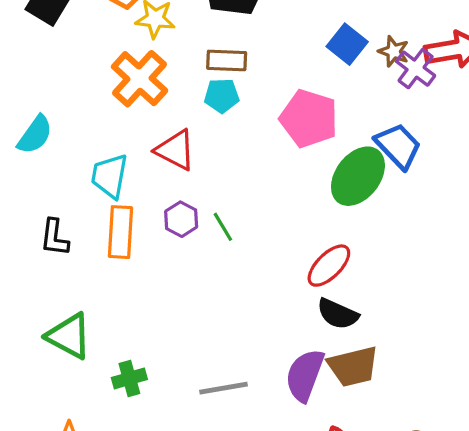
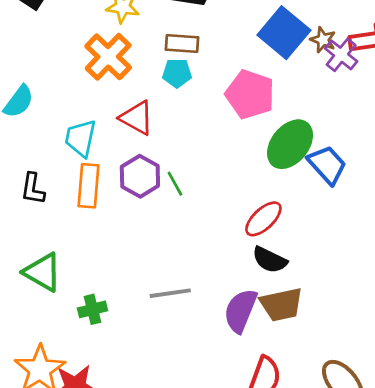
blue square: (347, 44) -> (284, 33), size x1.5
blue trapezoid: (398, 146) -> (327, 165), moved
purple hexagon: (181, 219) -> (140, 176), size x1.4
gray line: (224, 388) -> (170, 293), moved

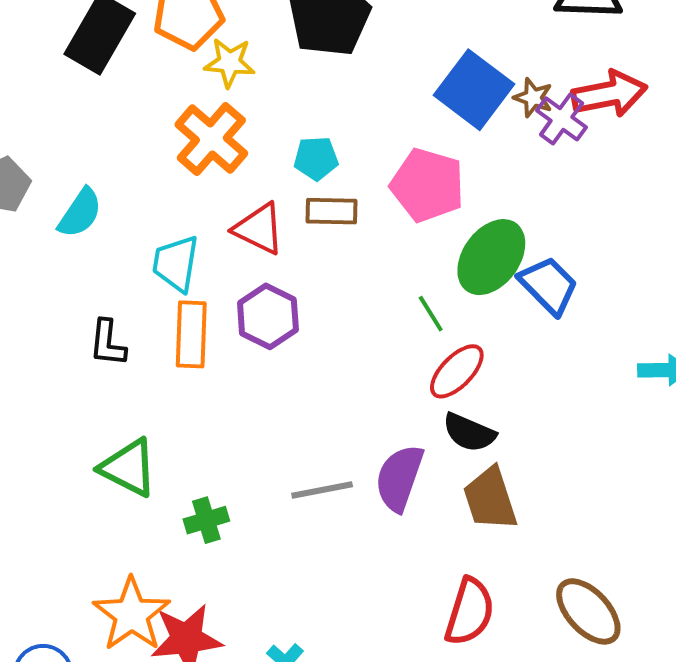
brown rectangle: (182, 43) -> (332, 211), moved
green line: (175, 184) -> (431, 314), moved
brown trapezoid: (281, 304) -> (490, 499), turned 87
purple semicircle: (240, 311) -> (399, 478), moved

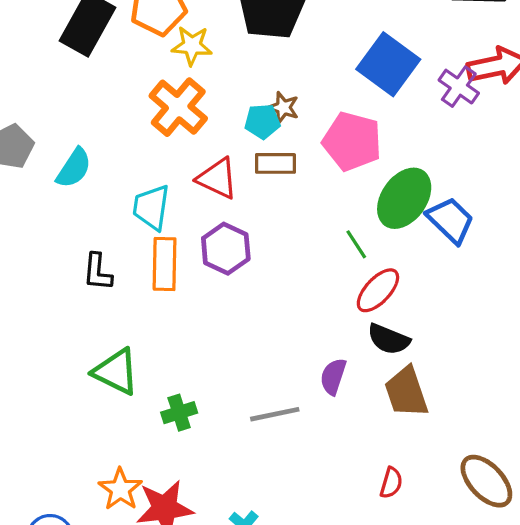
brown star: (533, 98) -> (283, 108), moved
purple semicircle: (399, 478) -> (333, 377), size x0.7
gray line: (322, 490) -> (275, 414), moved
red semicircle: (470, 612) -> (391, 483), size x0.6
orange star: (132, 614) -> (120, 489), size x0.7

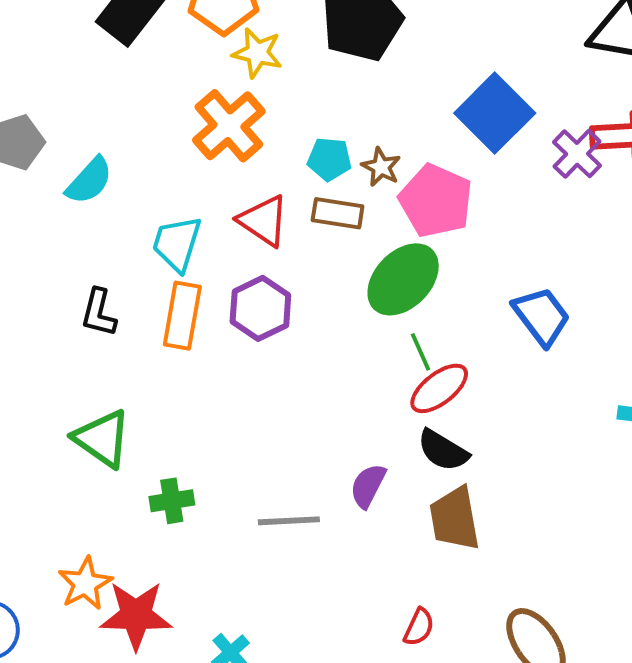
brown star: (283, 108) -> (381, 167), moved
green ellipse: (404, 198) -> (403, 279), moved
green line: (356, 244) -> (420, 352), moved

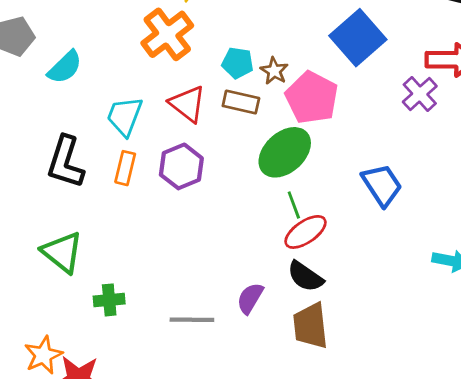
purple cross: (577, 154) -> (420, 94), moved
black L-shape: (99, 313) -> (65, 162), size x1.5
orange rectangle: (182, 316) -> (125, 168), size x0.7

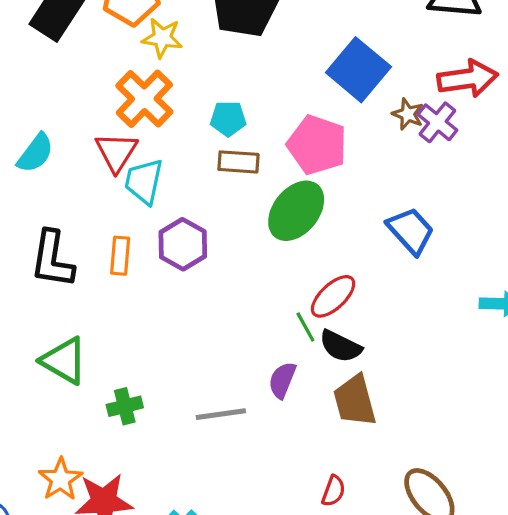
brown star: (274, 71) -> (408, 114), moved
red triangle: (188, 104) -> (116, 152), moved, turned 33
cyan trapezoid: (125, 116) -> (144, 181), moved
green line: (294, 205) -> (305, 327), moved

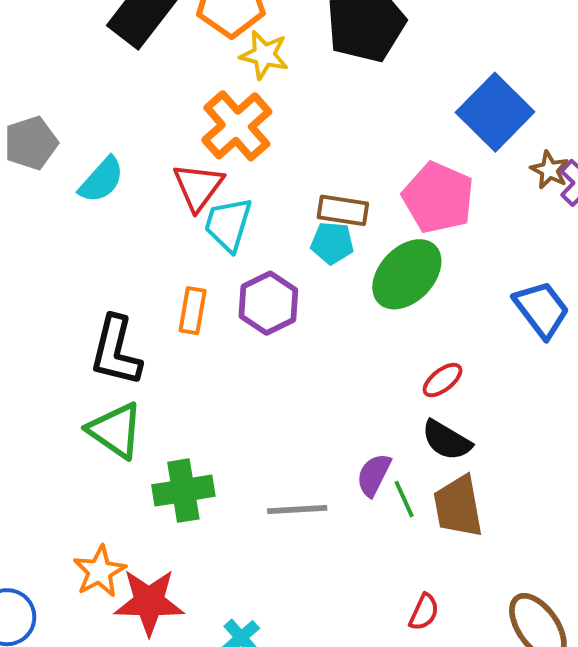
cyan pentagon: (228, 119) -> (332, 243), moved
black L-shape: (52, 259) -> (116, 351), moved
red ellipse: (333, 296) -> (443, 380), size x0.7
green line: (305, 327) -> (404, 499), moved
green cross: (125, 406) -> (183, 491), size x1.4

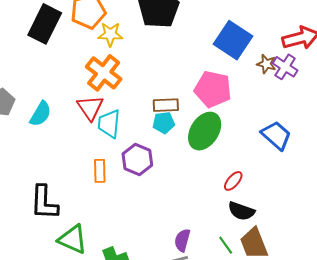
black L-shape: (116, 351) -> (44, 202), moved
purple semicircle: (374, 475) -> (182, 240), moved

